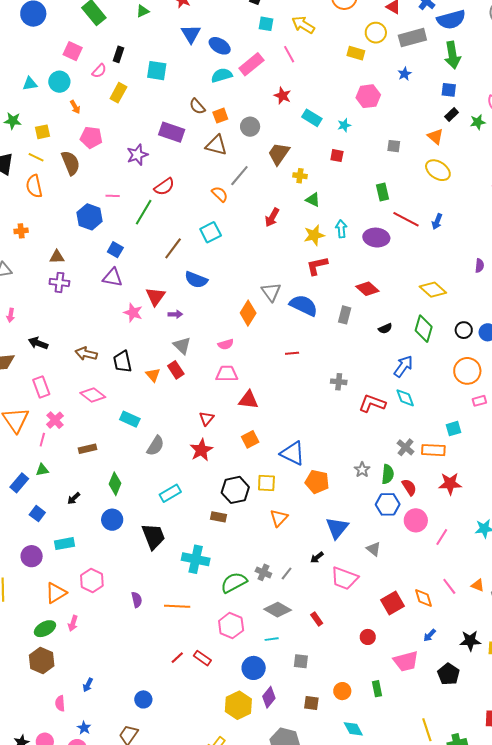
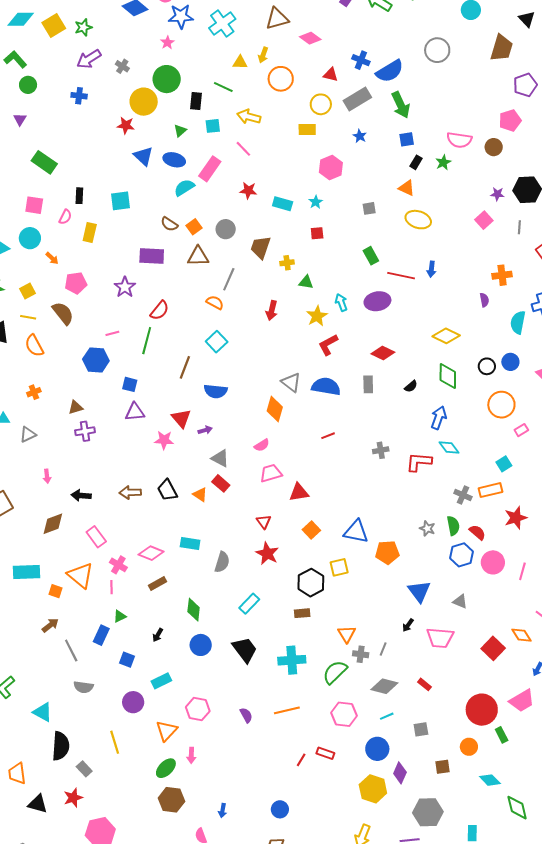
green triangle: (143, 11) -> (180, 131), moved
pink diamond: (93, 395) -> (151, 553), moved
orange triangle: (279, 518) -> (347, 634), moved
red circle: (368, 637) -> (482, 710), moved, size x2.0

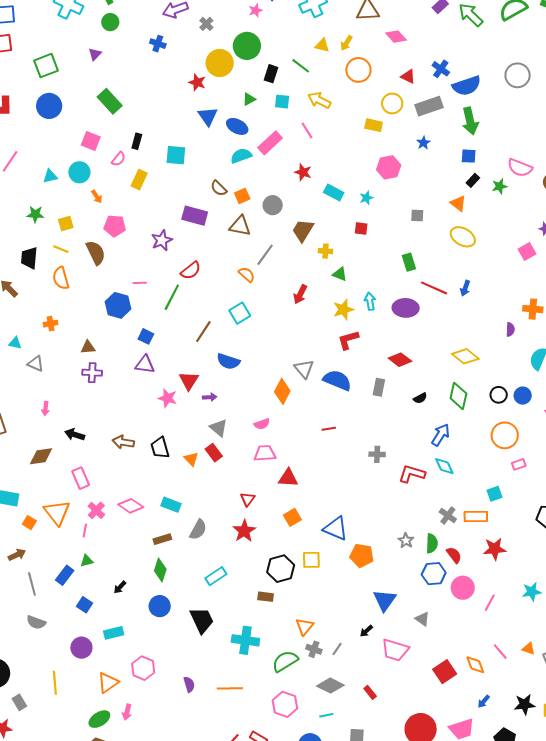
gray triangle: (28, 434) -> (36, 364), turned 36
brown rectangle: (157, 584) -> (162, 539), moved

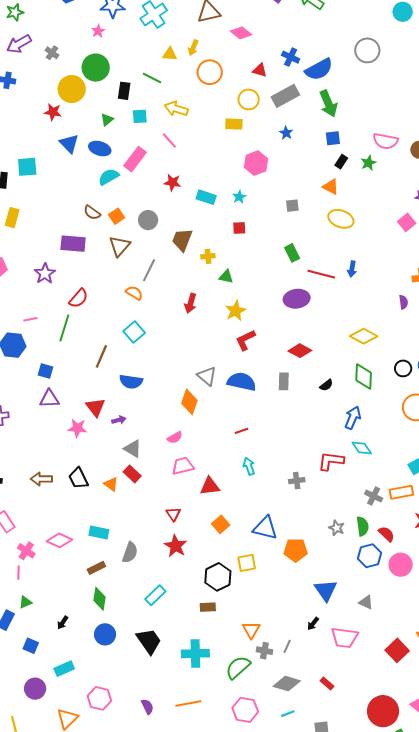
cyan square: (176, 155) -> (27, 167), moved
brown triangle: (240, 226) -> (120, 246), turned -50
cyan arrow: (370, 301) -> (249, 466), moved
gray cross: (377, 454) -> (297, 481), moved

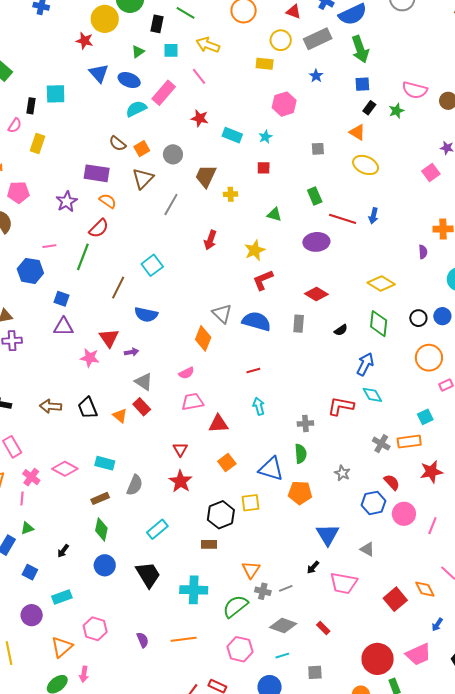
green triangle: (226, 277) -> (274, 215), moved
orange semicircle: (134, 293) -> (108, 201), moved
green semicircle: (363, 526) -> (301, 454), moved
gray line: (287, 646) -> (286, 588), turned 40

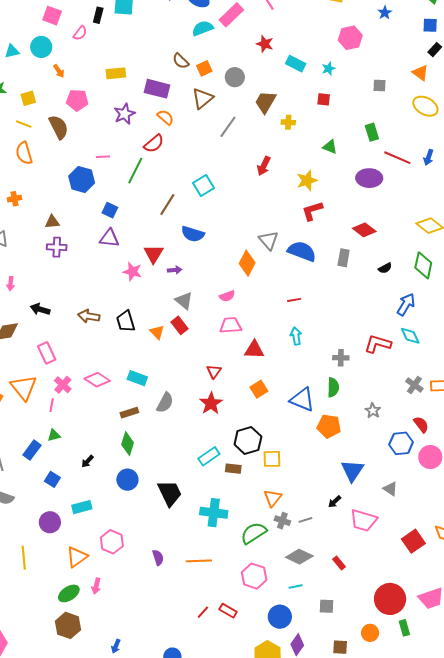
yellow rectangle: (37, 144) -> (116, 73), moved, turned 60
yellow square: (250, 503) -> (272, 459), moved
cyan rectangle: (157, 529) -> (209, 456), moved

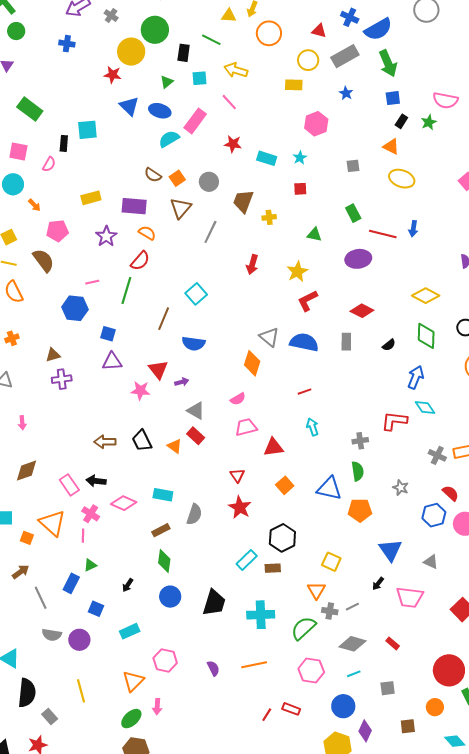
black arrow: (40, 309) -> (96, 481), moved
yellow square: (272, 459) -> (331, 562), moved, turned 36
black trapezoid: (170, 493) -> (214, 603), turned 52
purple circle: (50, 522) -> (79, 640), moved

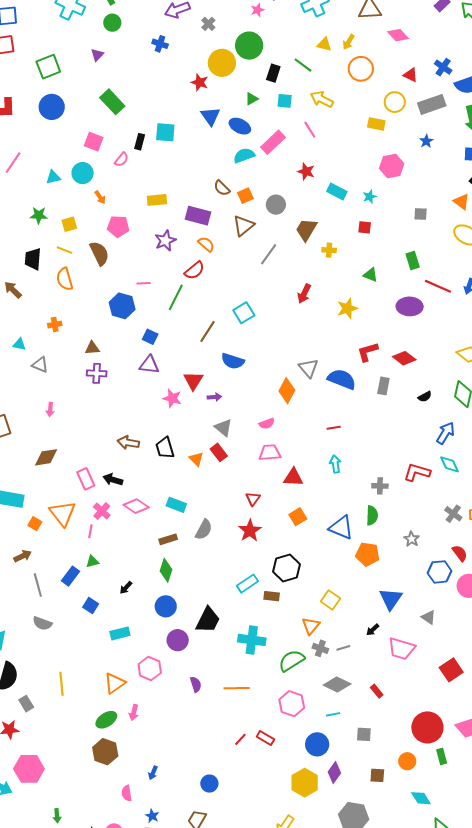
red L-shape: (308, 301) -> (368, 352), moved
purple circle: (79, 640) -> (178, 640), moved

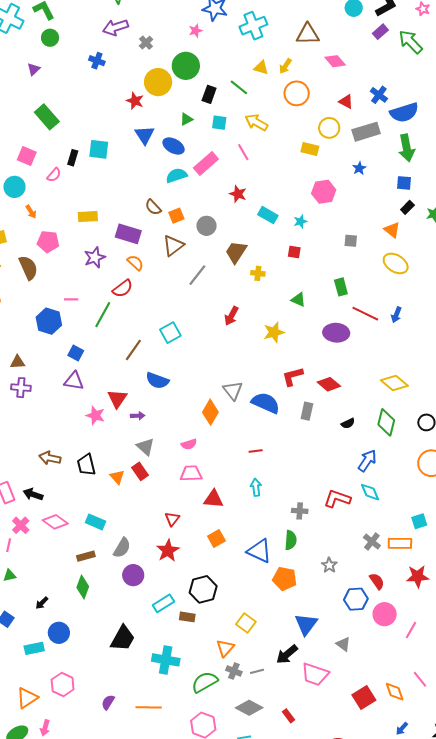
blue circle: (166, 606) -> (59, 633), moved
black arrow: (373, 630) -> (287, 654), size x1.6
purple circle: (178, 640) -> (133, 575), moved
purple semicircle: (196, 684) -> (108, 702), turned -133

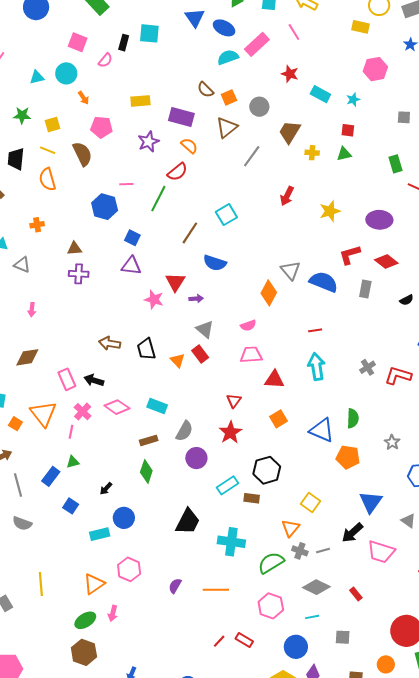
green triangle: (298, 300) -> (344, 154), moved, turned -35
purple ellipse: (336, 333) -> (379, 220), moved
cyan arrow: (256, 487) -> (316, 367), size x1.5
gray cross: (300, 511) -> (368, 367), moved, turned -35

